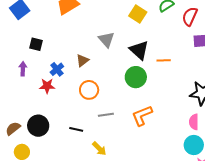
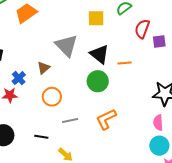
yellow square: (138, 14) -> (96, 18), turned -30
red semicircle: (190, 16) -> (142, 29), moved
gray triangle: (106, 40) -> (66, 46), size x1.4

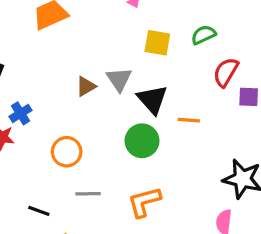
gray triangle: (66, 46) -> (119, 79), moved, size x0.7
brown triangle: (44, 68) -> (86, 86), moved

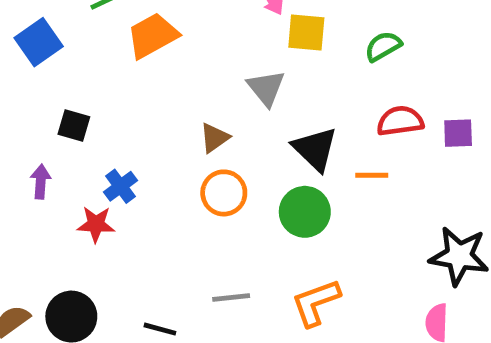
yellow square: (157, 43) -> (306, 33), moved
red semicircle: (226, 72) -> (400, 121), moved, turned 56
gray triangle: (119, 79) -> (266, 88), moved
orange circle: (67, 152) -> (224, 193), moved

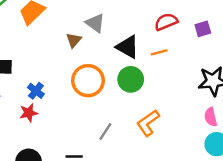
purple square: (458, 133) -> (203, 29), moved
brown triangle: (214, 138) -> (74, 40), moved
orange circle: (224, 193) -> (88, 81), size x1.4
gray line: (231, 297) -> (105, 132), turned -36

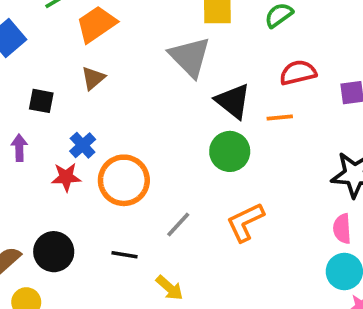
gray triangle: (95, 23) -> (190, 57), size x1.4
brown triangle: (74, 40) -> (93, 78), moved
orange circle: (88, 81) -> (124, 180), moved

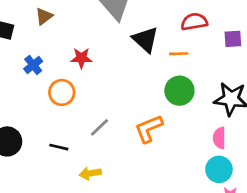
green circle: (230, 151) -> (179, 91), moved
red star: (66, 177) -> (81, 58), moved
orange circle: (124, 180) -> (62, 92), size x0.7
yellow arrow: (169, 288) -> (90, 173), turned 125

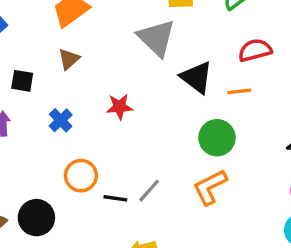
green circle: (179, 91) -> (217, 138), moved
orange circle: (62, 92) -> (81, 176), moved
black line: (59, 147) -> (115, 198), moved

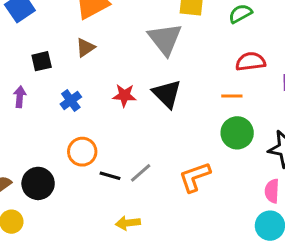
black triangle: (197, 77) -> (167, 94), moved
black square: (22, 81) -> (42, 61), turned -30
green circle: (217, 138) -> (237, 133), moved

